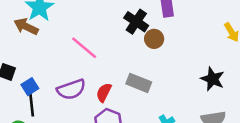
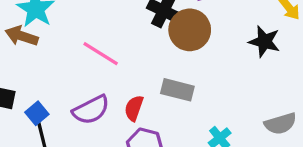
brown circle: (154, 39) -> (190, 30), size x1.6
black star: (213, 79) -> (264, 42), moved

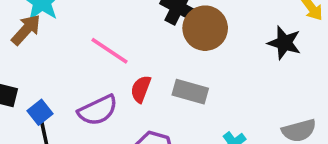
brown arrow: (22, 36) -> (26, 30), turned 112
red semicircle: (134, 108) -> (141, 89), moved

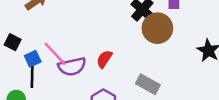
pink line: (110, 51) -> (55, 54), moved
gray rectangle: (190, 92) -> (148, 84), moved

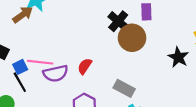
pink line: (55, 54) -> (40, 62), turned -40
black line: (32, 76) -> (20, 82), turned -30

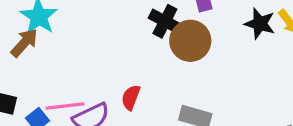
black star: (178, 57) -> (260, 24), moved

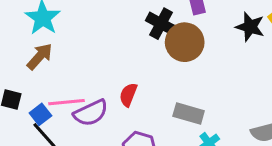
brown arrow: (24, 43) -> (40, 56), moved

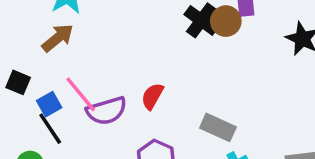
brown circle: (185, 42) -> (226, 21), moved, size x0.7
pink line: (67, 102) -> (81, 94), turned 48

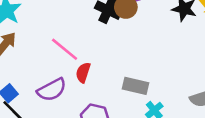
pink line: (81, 94) -> (65, 49), moved

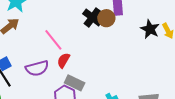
gray rectangle: (136, 86) -> (75, 83), moved

